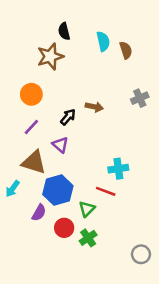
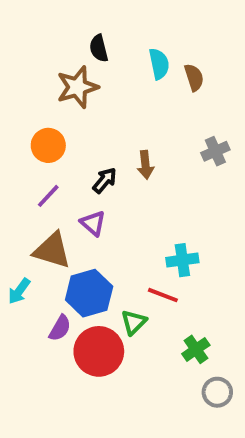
brown arrow: (94, 107) -> (145, 165), turned 72
red circle: (64, 228) -> (99, 351), size x1.6
green cross: (88, 238) -> (196, 349), moved

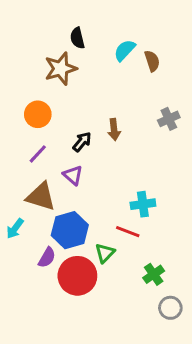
cyan semicircle: (159, 64) -> (125, 50), turned -125

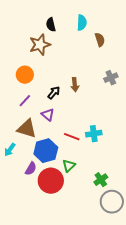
cyan semicircle: (125, 50) -> (82, 23), moved, turned 140
red line: (128, 232) -> (72, 137), moved
gray circle: (170, 308) -> (112, 202), size x1.5

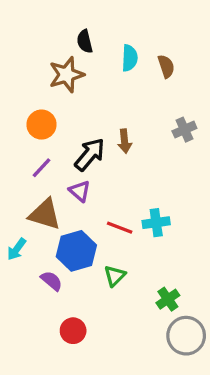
cyan semicircle: (82, 23) -> (130, 58), moved
black arrow: (54, 93) -> (90, 154), size x1.5
purple semicircle: (31, 169) -> (51, 281), turned -80
red circle: (51, 181) -> (73, 331), moved, size x0.6

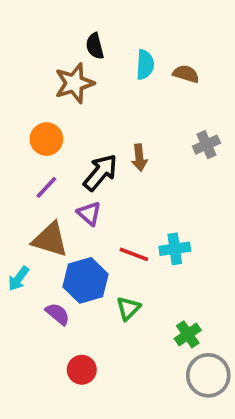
brown semicircle: (166, 66) -> (186, 74), turned -55

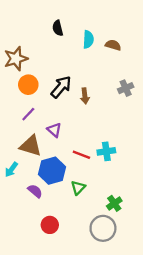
brown star: (74, 83) -> (16, 59), moved
black arrow: (100, 173) -> (61, 87), moved
gray circle: (208, 375) -> (103, 228), moved

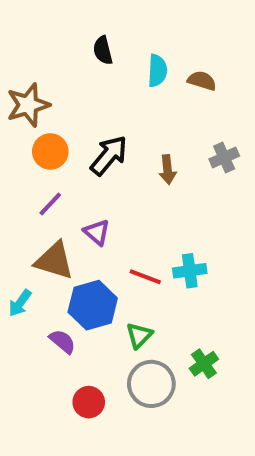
brown arrow: (85, 96) -> (168, 170), moved
gray circle: (103, 228) -> (151, 384), moved

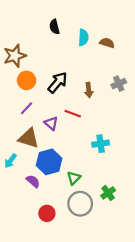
red line: (145, 277) -> (73, 114), moved

